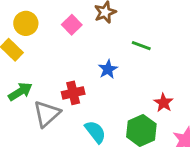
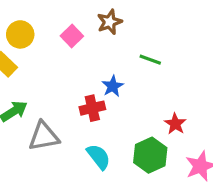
red cross: (73, 93) -> (92, 108), moved
gray triangle: (47, 114) -> (44, 136), turned 32

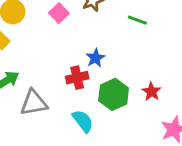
green line: (150, 60) -> (137, 20), moved
green hexagon: (150, 155) -> (114, 94), moved

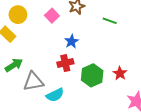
blue star: (95, 58) -> (72, 41), moved
cyan semicircle: (83, 121) -> (55, 95), moved, turned 102

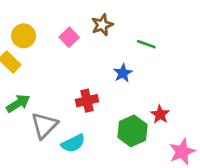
blue star: (72, 41) -> (123, 73), moved
green hexagon: (92, 75) -> (132, 131), moved
gray triangle: (33, 82) -> (44, 125), turned -35

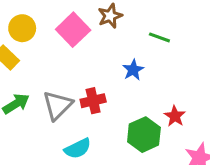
pink square: (69, 37) -> (73, 30), size x1.5
gray triangle: (44, 125) -> (58, 105), moved

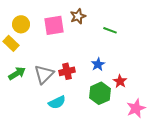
pink square: (73, 30) -> (54, 25), turned 35
blue star: (133, 70) -> (98, 64), moved

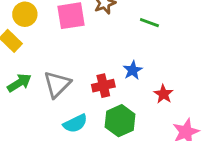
red cross: (67, 71) -> (103, 86), moved
green hexagon: (100, 93) -> (120, 121), moved

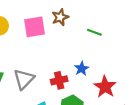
red star: (163, 94) -> (105, 87), size x1.5

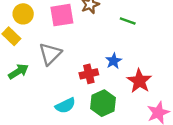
gray triangle: (24, 79) -> (50, 54), moved

